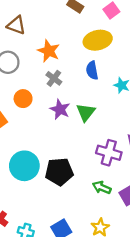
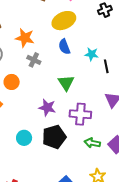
purple star: (60, 109) -> (47, 107), moved
purple cross: (109, 153) -> (80, 114), moved
cyan circle: (24, 166) -> (24, 138), size x0.6

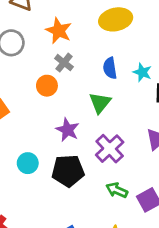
blue semicircle: (64, 47) -> (110, 68), moved
orange circle: (12, 82) -> (47, 86), moved
purple cross: (80, 114) -> (110, 149), turned 30

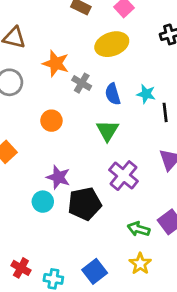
gray cross: (64, 63) -> (82, 83), moved
purple star: (68, 130) -> (58, 177), moved
green arrow: (117, 190) -> (139, 229), moved

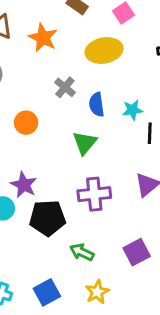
orange star: (56, 63) -> (43, 38), moved
cyan star: (146, 94) -> (133, 110), turned -30
purple cross: (124, 176) -> (94, 194), turned 36
green arrow: (139, 229) -> (82, 252), moved

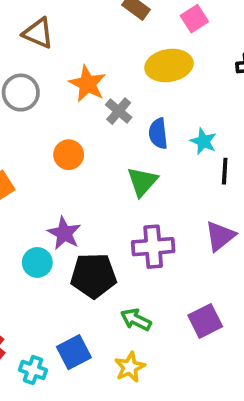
orange star: (43, 38) -> (87, 84), moved
cyan star: (133, 110) -> (203, 141), turned 30
blue square: (47, 292) -> (74, 352), moved
yellow star: (97, 292) -> (130, 367), moved

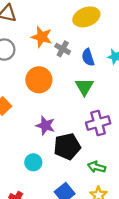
orange circle: (69, 155) -> (39, 80), size x1.5
cyan circle: (37, 262) -> (33, 162), moved

